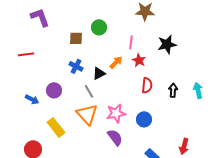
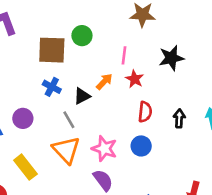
brown square: (76, 38) -> (52, 50), size x1.6
pink star: (116, 113) -> (104, 149), turned 30
blue circle: (144, 119) -> (141, 146), moved

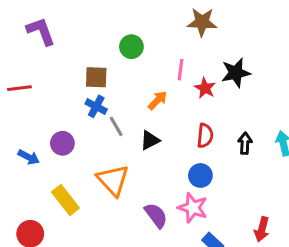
brown square: (52, 50) -> (96, 77), moved, size x0.7
red star: (135, 79) -> (205, 88), moved
black triangle: (82, 96) -> (150, 140), moved
gray line: (69, 120) -> (116, 126), moved
pink star: (104, 149) -> (193, 208), moved

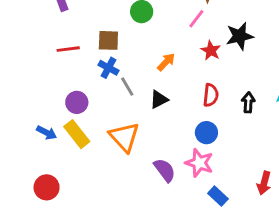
pink line: (181, 70) -> (196, 19), moved, turned 30
red line: (19, 88) -> (68, 49), moved
blue arrow: (29, 157) -> (47, 133), moved
yellow rectangle: (65, 200) -> (77, 134), moved

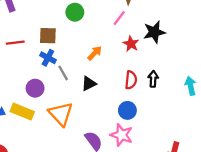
purple circle: (77, 102) -> (35, 88), moved
black arrow: (248, 102) -> (153, 79), moved
yellow rectangle: (77, 134) -> (22, 112), turned -30

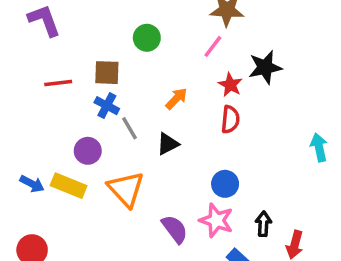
black arrow: (153, 79) -> (263, 224), moved
red semicircle: (131, 80) -> (230, 120), moved

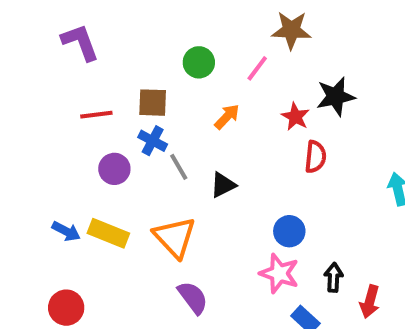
pink line: (213, 46) -> (257, 68), moved
orange arrow: (176, 99) -> (227, 117), moved
red semicircle: (230, 120) -> (315, 157), moved
purple circle: (88, 151) -> (114, 169), moved
purple semicircle: (175, 229) -> (193, 298), moved

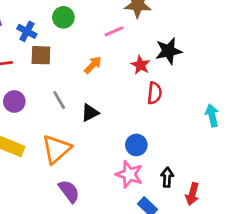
green circle: (199, 62) -> (63, 17), moved
pink line: (257, 68) -> (114, 31), turned 30
blue cross: (153, 141) -> (27, 31), moved
orange triangle: (175, 237) -> (56, 149), turned 32

